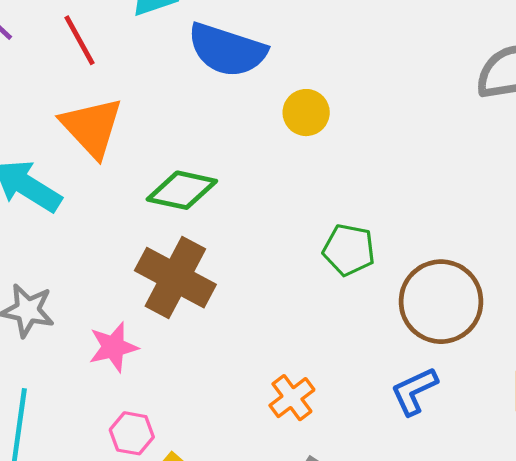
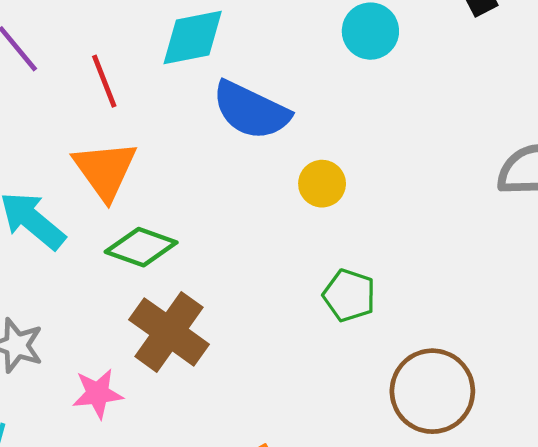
green diamond: (182, 190) -> (141, 247), moved
green pentagon: (349, 250) -> (349, 295), moved

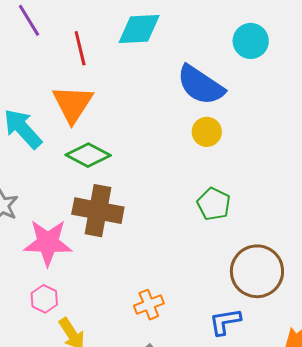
blue semicircle: (251, 110) -> (201, 85), moved
brown cross: (169, 332) -> (98, 211), turned -33
pink star: (98, 394) -> (48, 243), size x1.5

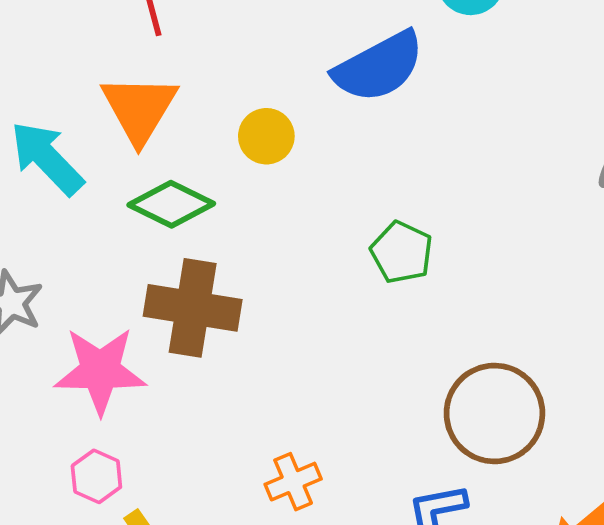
blue semicircle: (201, 85) -> (379, 67), turned -60
yellow circle: (207, 132) -> (266, 136), moved
green pentagon: (214, 204) -> (402, 252), moved

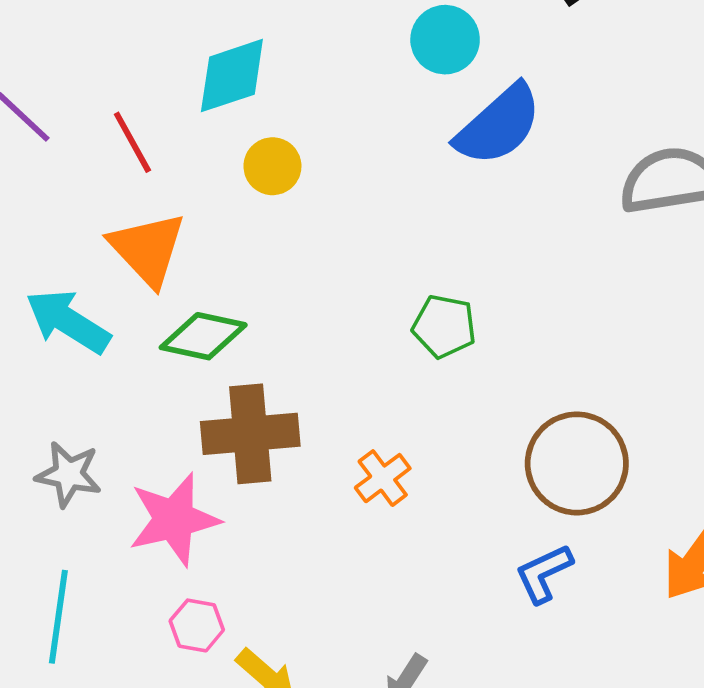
blue semicircle: (379, 67) -> (499, 125), moved
yellow circle: (266, 136) -> (272, 166), moved
orange cross: (293, 482) -> (383, 478), moved

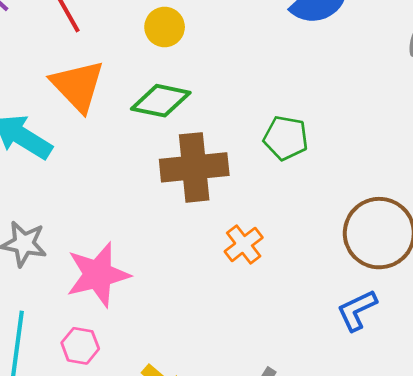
green diamond: (203, 336) -> (161, 101), moved
brown cross: (250, 434) -> (194, 167), moved
pink hexagon: (197, 625) -> (80, 346), moved

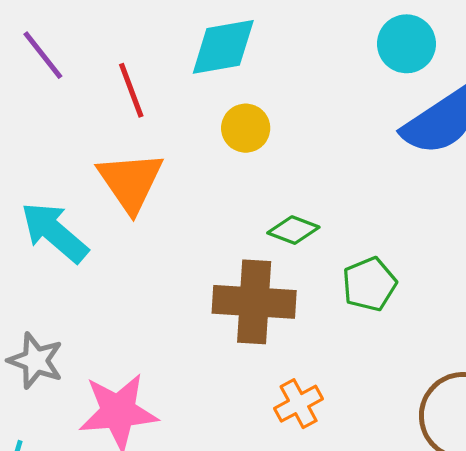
green diamond: (161, 101) -> (293, 230), moved, size x0.7
green pentagon: (286, 138) -> (369, 284), turned 30

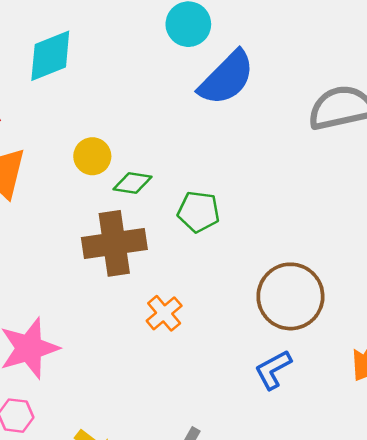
yellow circle: (246, 128) -> (92, 156), moved
green pentagon: (369, 284) -> (199, 212), turned -30

